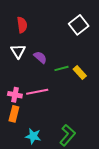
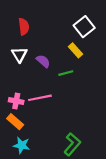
yellow rectangle: (80, 72) -> (75, 50), moved
orange rectangle: (14, 114) -> (15, 122), turned -63
cyan star: (33, 136) -> (22, 145), moved

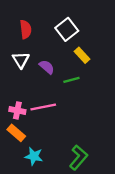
white square: (84, 27) -> (67, 29), moved
cyan star: (22, 145) -> (34, 156), moved

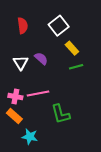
white triangle: (21, 60) -> (21, 63), moved
green line: (71, 80) -> (76, 67), moved
green L-shape: (78, 157) -> (61, 114), moved, turned 125

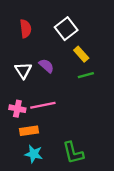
green L-shape: (61, 114) -> (73, 153), moved
orange rectangle: (14, 116) -> (29, 131), moved, turned -49

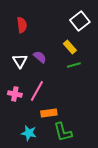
white square: (66, 29) -> (80, 21), moved
pink line: (43, 105) -> (37, 91), turned -50
orange rectangle: (29, 131) -> (49, 113), moved

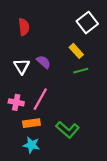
orange rectangle: (49, 113) -> (31, 123), moved
green L-shape: (63, 132) -> (68, 130), moved, turned -35

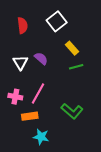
white square: (87, 23) -> (57, 21), moved
green L-shape: (68, 130) -> (72, 111), moved
cyan star: (31, 145) -> (41, 137), moved

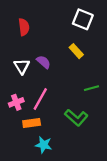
white square: (57, 21) -> (83, 19), moved, turned -30
green line: (76, 67) -> (92, 88), moved
pink cross: (15, 97) -> (16, 102), turned -32

